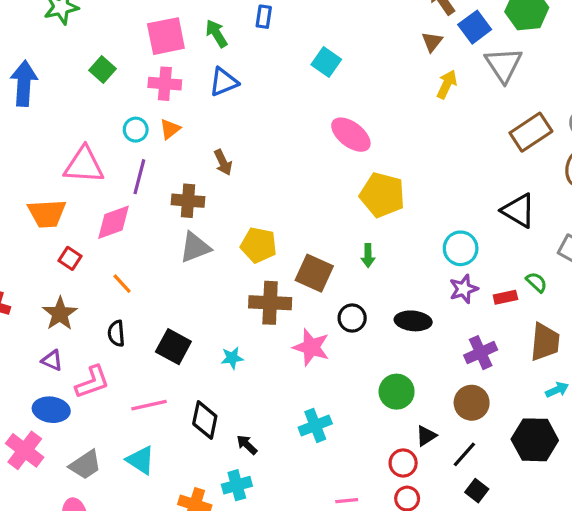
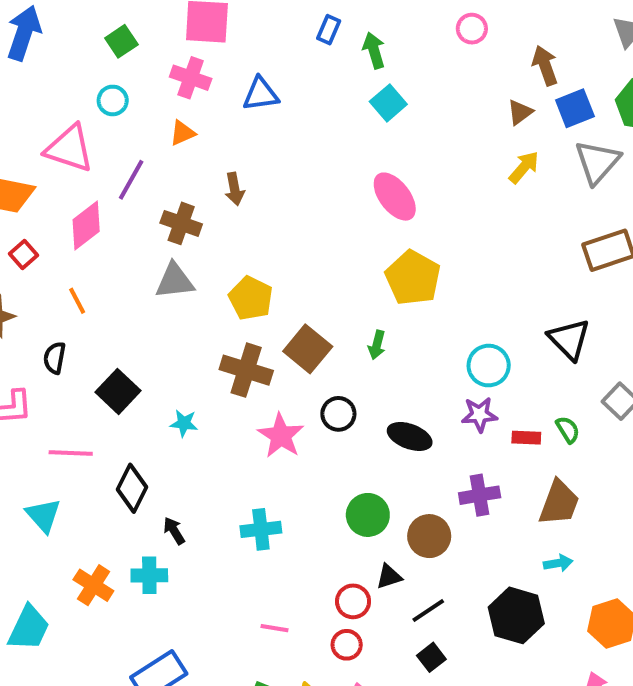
green arrow: (216, 34) -> (374, 50), moved
cyan circle: (136, 130) -> (113, 100), moved
pink diamond: (113, 222) -> (86, 226), turned -33
brown circle: (472, 403) -> (429, 536), moved

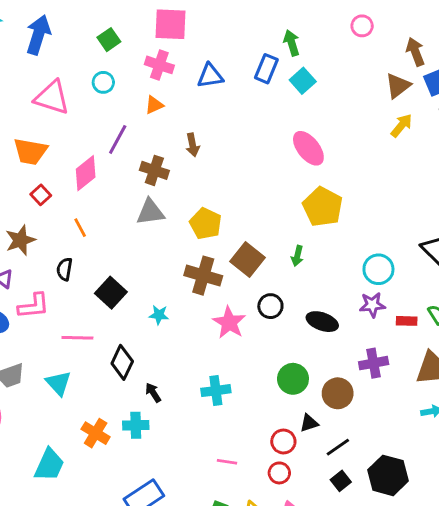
blue rectangle: (329, 30) -> (266, 69), moved, size x1.4
brown triangle: (520, 112) -> (398, 86), size x1.4
pink triangle: (69, 148) -> (52, 98), moved
black hexagon: (516, 615) -> (388, 475), moved

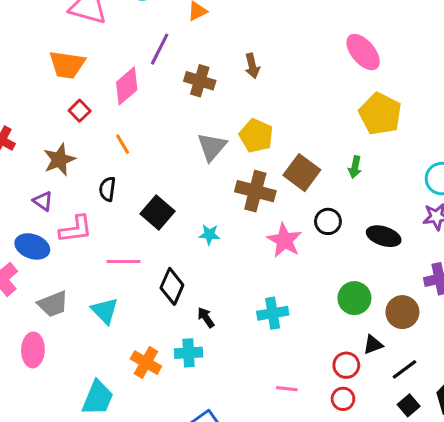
brown arrow: (193, 145) -> (252, 66), moved
gray triangle: (150, 212) -> (212, 147), moved, turned -40

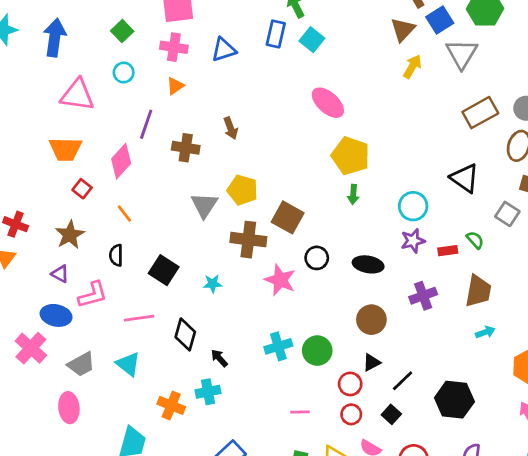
green arrow: (355, 167) -> (353, 194), moved
green circle: (354, 298) -> (317, 351), moved
brown circle: (402, 312) -> (371, 320), moved
black square: (409, 405) -> (391, 414), moved

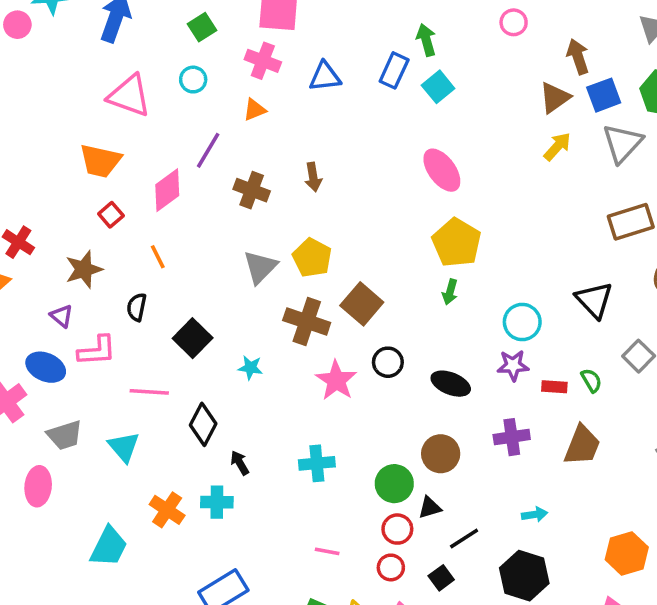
cyan arrow: (485, 332) -> (535, 515), moved
green circle: (317, 351) -> (394, 484), moved

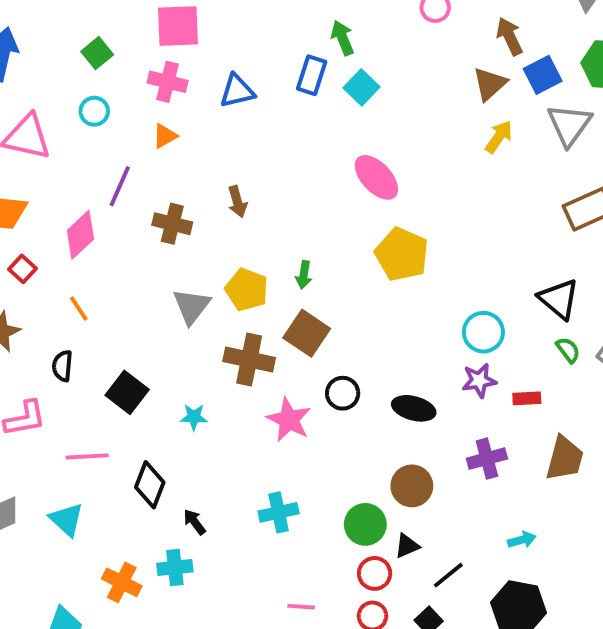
green arrow: (450, 292) -> (304, 275), moved
green semicircle: (591, 380) -> (568, 350), moved

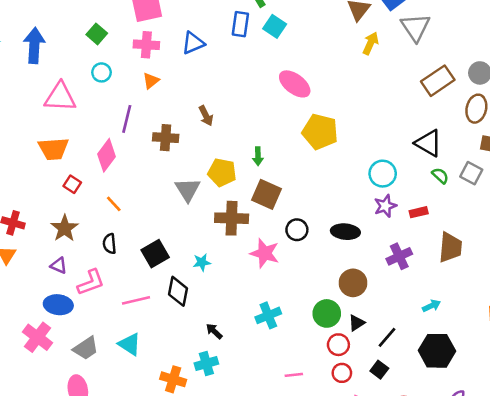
black square: (127, 392) -> (155, 254), turned 32
black diamond: (150, 485) -> (178, 291), moved

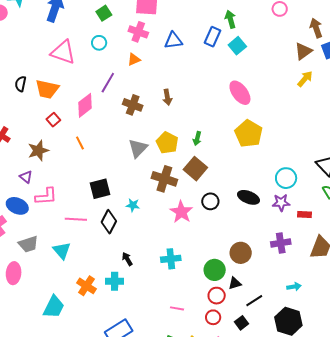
black ellipse: (345, 232) -> (248, 197), moved
black semicircle: (109, 244) -> (21, 84), moved

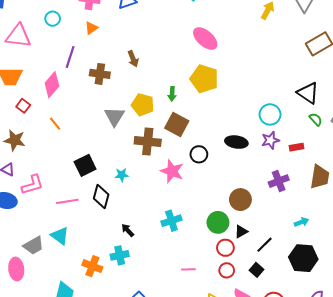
yellow pentagon: (249, 134) -> (204, 79), moved
brown star: (38, 151) -> (15, 140), turned -30
gray trapezoid: (28, 244) -> (34, 245), moved

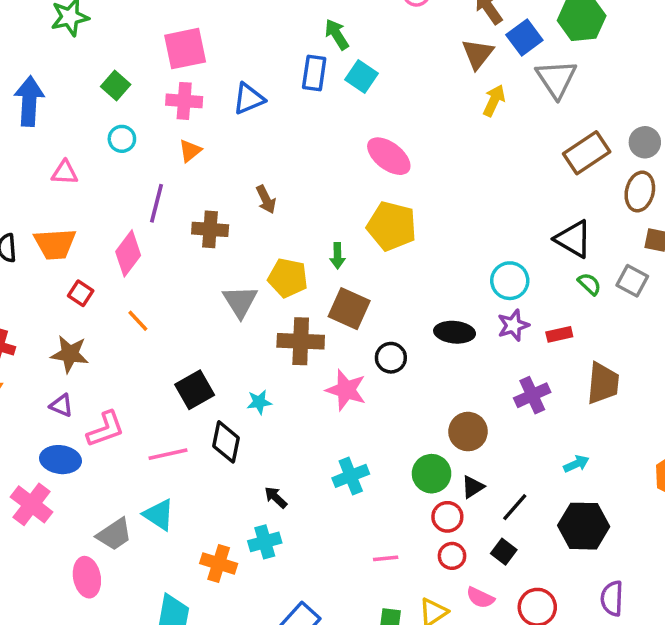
pink triangle: (18, 36) -> (65, 173), size x0.6

